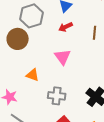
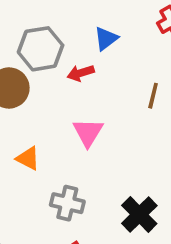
red arrow: (66, 27) -> (81, 73), moved

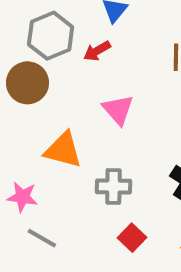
orange triangle: (28, 158) -> (63, 150), size x1.5

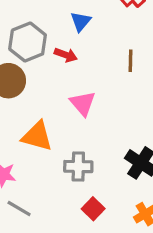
red arrow: (97, 51) -> (66, 55), turned -130

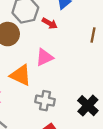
pink triangle: (83, 103) -> (44, 57), moved, turned 36

